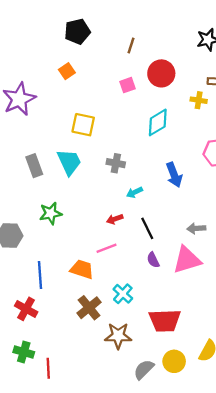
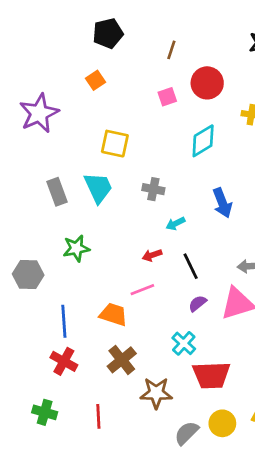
purple semicircle: (153, 260) -> (198, 303), turned 77
cyan cross: (123, 294) -> (184, 343), moved
red cross: (26, 309) -> (64, 361), moved
red line: (48, 368) -> (98, 416), moved

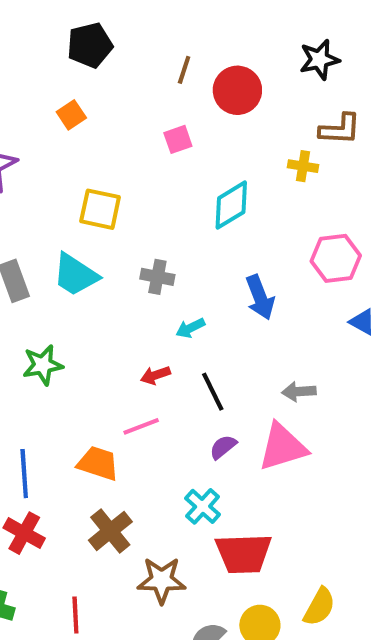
red circle: (207, 83) -> (237, 90), moved
cyan trapezoid: (98, 188) -> (75, 275), turned 148

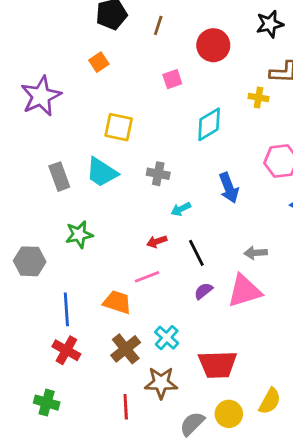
brown line: (184, 70) -> (158, 25), moved
cyan cross: (203, 506) -> (167, 338), moved
red line: (75, 615) -> (126, 407), moved

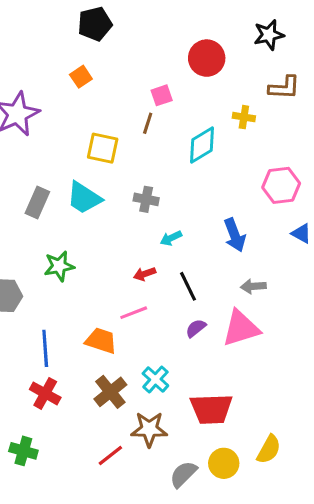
brown line: (158, 25) -> (148, 123), moved
yellow cross: (258, 97) -> (244, 117), moved
gray rectangle: (59, 177) -> (37, 202), turned 44
blue arrow: (229, 188) -> (235, 235), moved
red line: (126, 407) -> (110, 456), turned 55

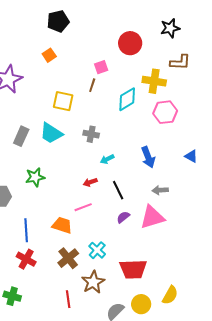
yellow cross: (244, 117) -> (154, 81), size x1.6
pink hexagon: (281, 185) -> (165, 112), moved
brown star: (149, 429) -> (93, 282), turned -30
red line: (110, 456) -> (68, 299), turned -60

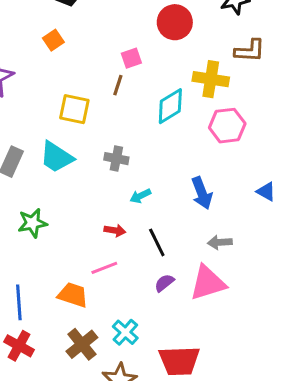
red arrow: (90, 182) -> (115, 230), turned -152

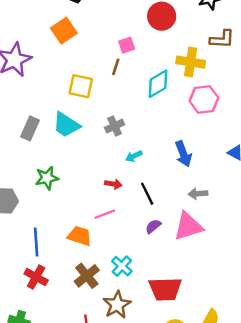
orange square: (53, 40) -> (64, 31), size x1.5
gray cross: (116, 159) -> (115, 126), turned -36

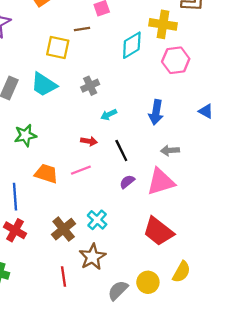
brown line: (116, 67) -> (82, 29), moved, turned 63
blue arrow: (183, 154) -> (156, 112), turned 30
orange trapezoid: (80, 236) -> (46, 174), moved
red trapezoid: (165, 289) -> (158, 231), moved, turned 40

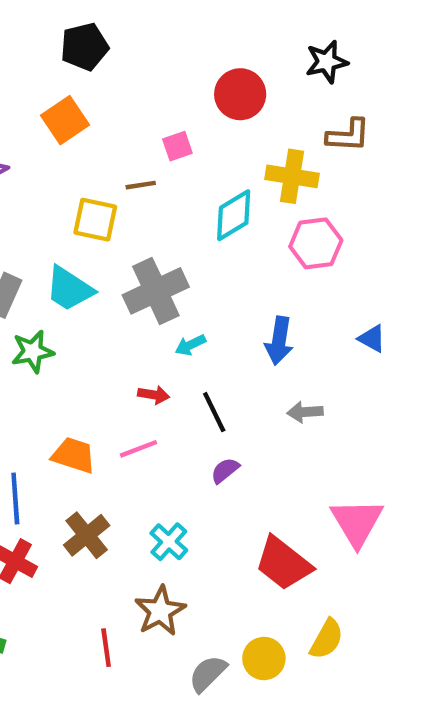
gray cross: (90, 86) -> (156, 291), size x1.8
green star: (25, 135) -> (33, 351), moved
pink triangle: (161, 182) -> (357, 522), moved, turned -44
brown cross: (64, 229) -> (87, 535), moved

